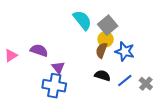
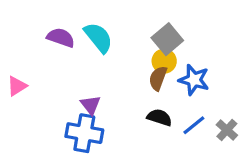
cyan semicircle: (82, 20) -> (98, 38), moved
purple semicircle: (39, 50) -> (61, 38), moved

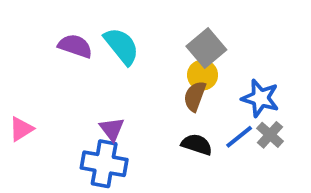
blue star: (194, 80) -> (260, 98), moved
pink triangle: (17, 86) -> (21, 129), moved
blue line: (194, 125) -> (239, 137), moved
gray cross: (227, 130) -> (270, 135), moved

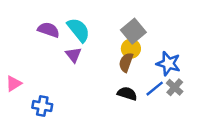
purple triangle: (112, 129) -> (73, 55), moved
blue cross: (104, 164) -> (42, 106), moved, size x0.7

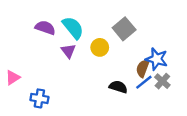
yellow circle: (131, 49) -> (100, 47), moved
brown semicircle: (126, 62) -> (143, 68), moved

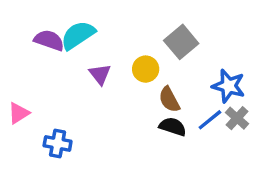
purple semicircle: (45, 28) -> (49, 40), moved
cyan semicircle: (73, 28) -> (78, 35), moved, turned -85
brown semicircle: (143, 68) -> (169, 99), moved, turned -48

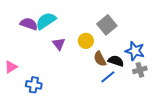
gray cross: (237, 118) -> (140, 70), turned 32
blue line: (210, 120) -> (108, 77), moved
black semicircle: (173, 127) -> (116, 61), moved

